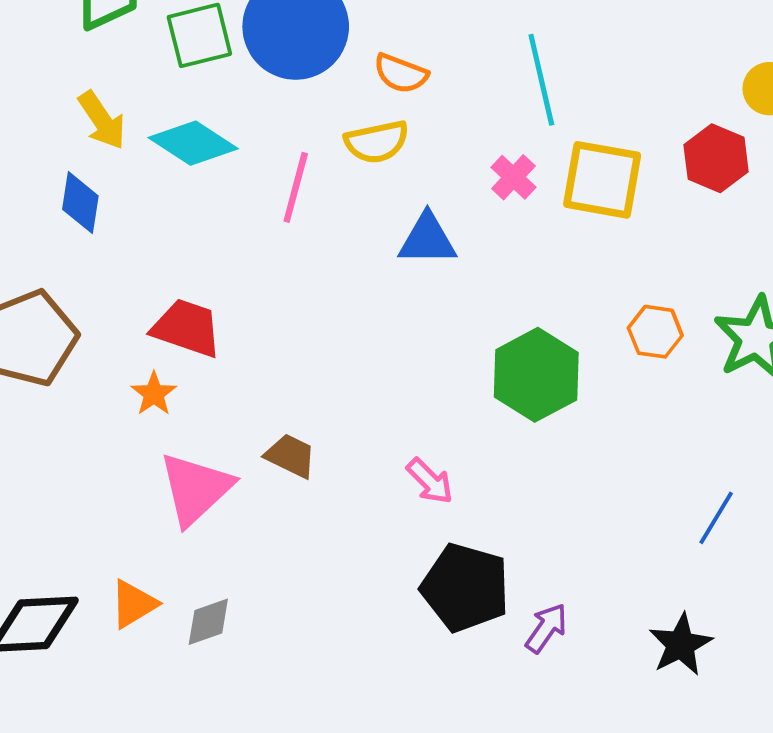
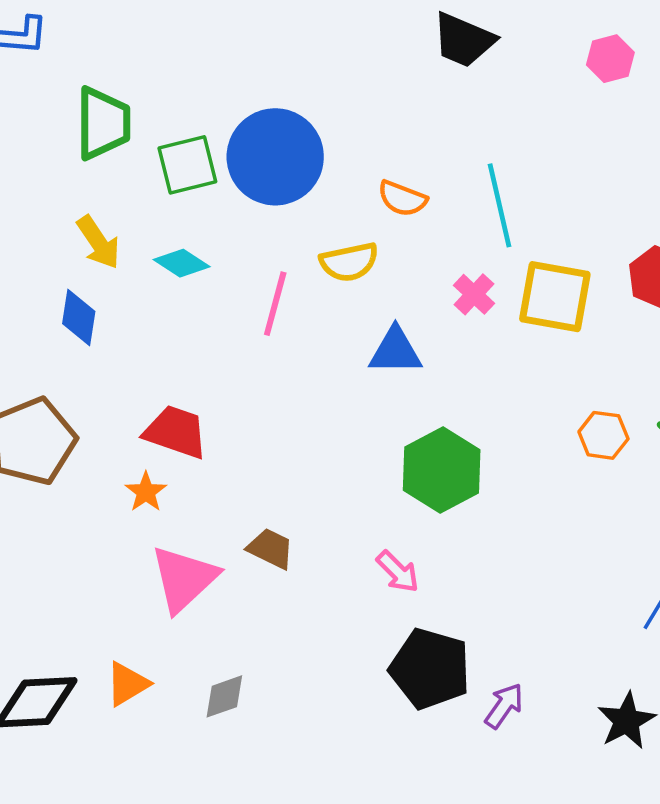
orange semicircle: (401, 73) -> (402, 198), moved
cyan diamond: (193, 143) -> (182, 263), size x0.7
green hexagon: (536, 375) -> (442, 470), moved
gray diamond: (208, 622) -> (224, 696), moved

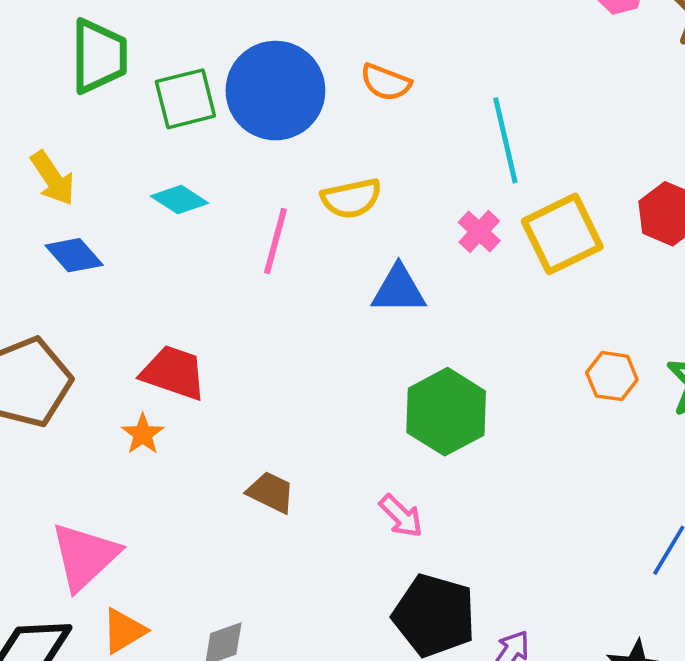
orange semicircle: (402, 198) -> (386, 82), moved
yellow arrow: (98, 242) -> (53, 178), moved
yellow square: (555, 297) -> (562, 234), turned -36
blue diamond: (79, 317) -> (74, 255), turned -50
pink triangle: (184, 579) -> (85, 556), moved

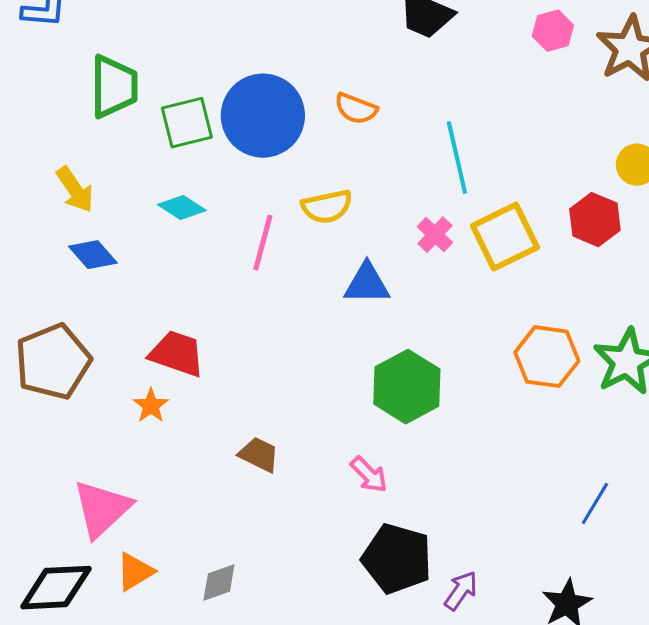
orange hexagon: (612, 376) -> (547, 357), size x1.5

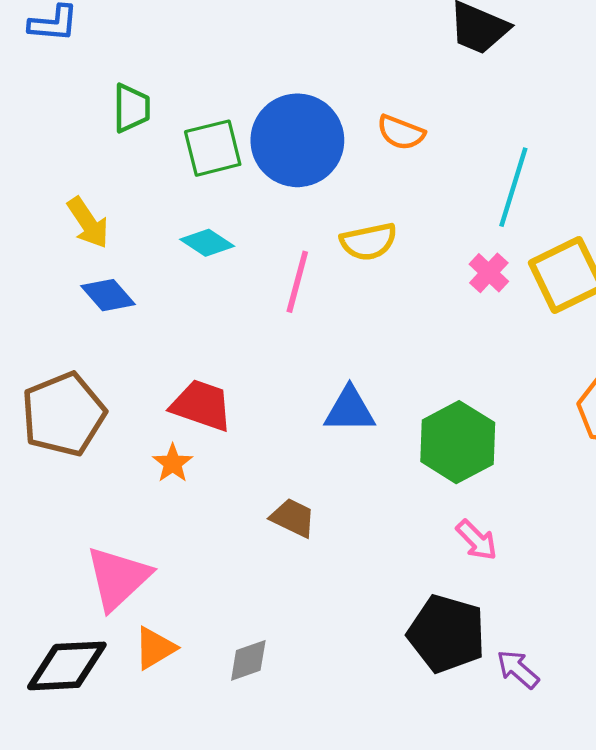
green trapezoid: (114, 87) -> (131, 108), size x0.7
cyan line: (457, 158) -> (513, 187), turned 30
blue triangle: (367, 284) -> (350, 410), moved
pink arrow: (369, 475) -> (477, 540), moved
purple arrow: (461, 591) -> (518, 669), turned -84

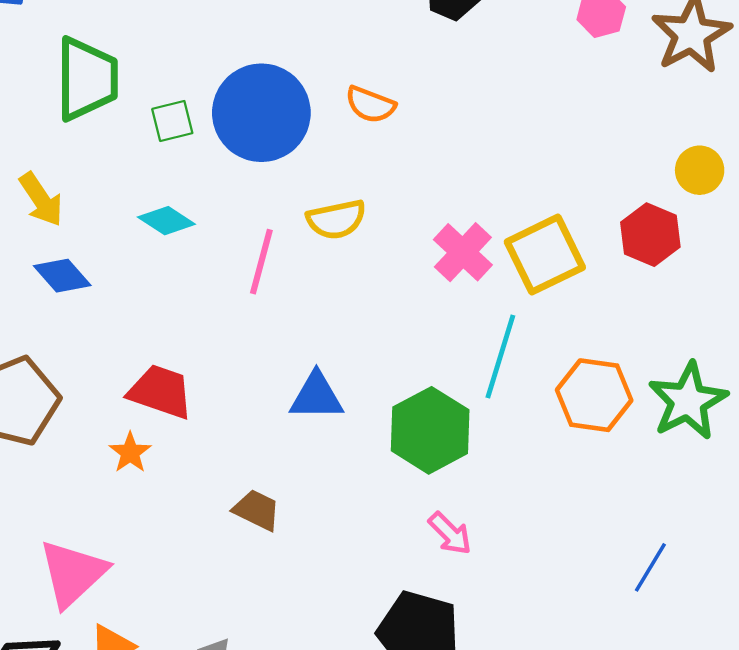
green trapezoid: (131, 108) -> (87, 79), size x1.6
green square: (213, 148) -> (172, 121), size x0.7
cyan line: (513, 187) -> (500, 356), moved
pink cross: (489, 273) -> (463, 252), size x1.4

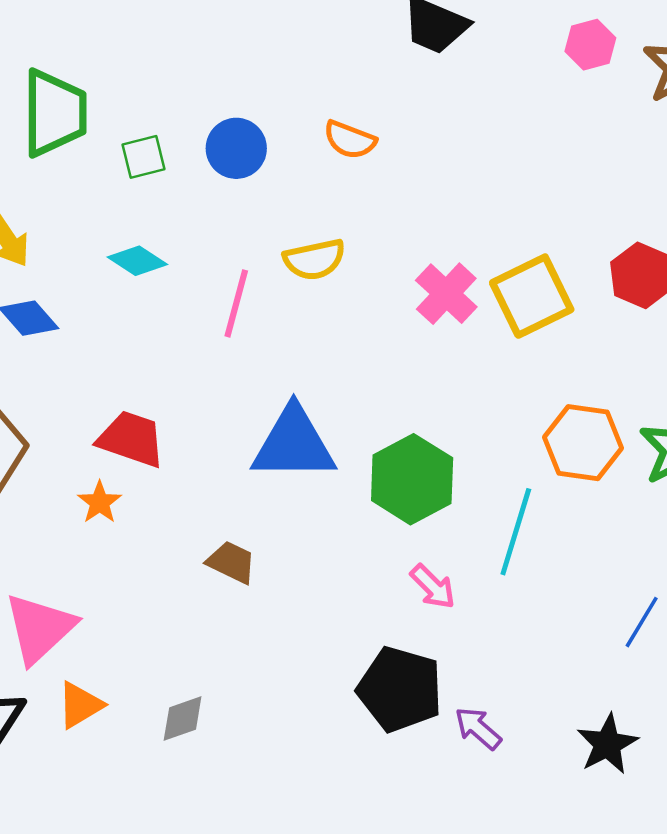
blue circle: (261, 113) -> (236, 148), size x0.6
cyan line: (500, 356) -> (516, 532), moved
blue triangle: (316, 396) -> (294, 444), size x1.5

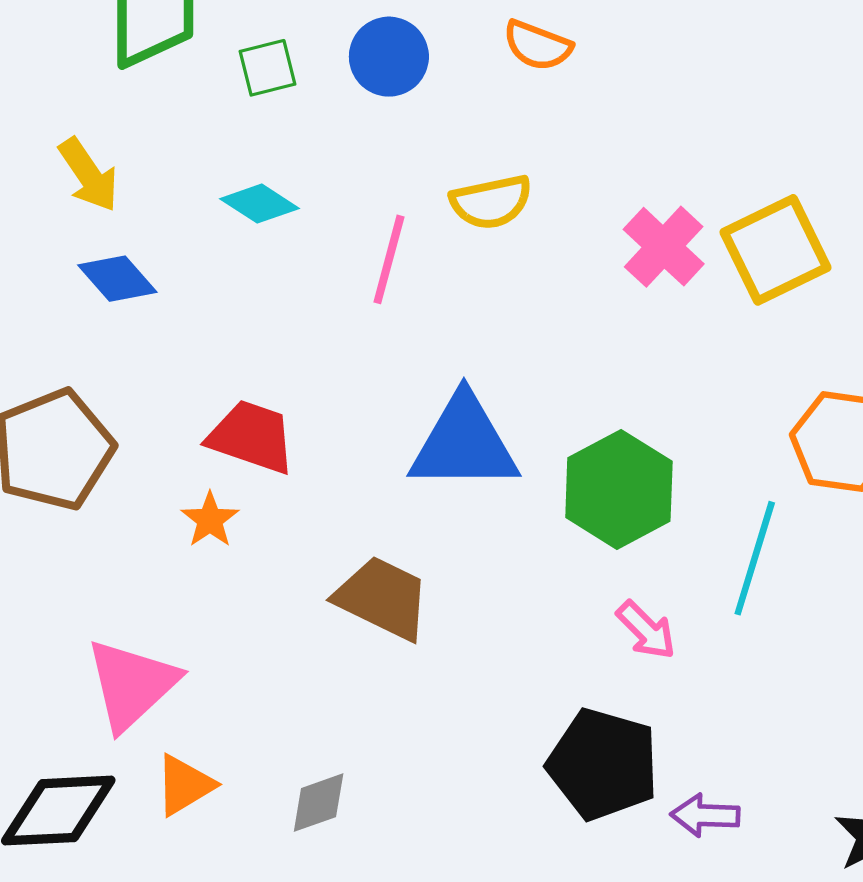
brown trapezoid: (231, 562) -> (383, 598), size x1.5
purple arrow: (478, 728) -> (705, 815), turned -39

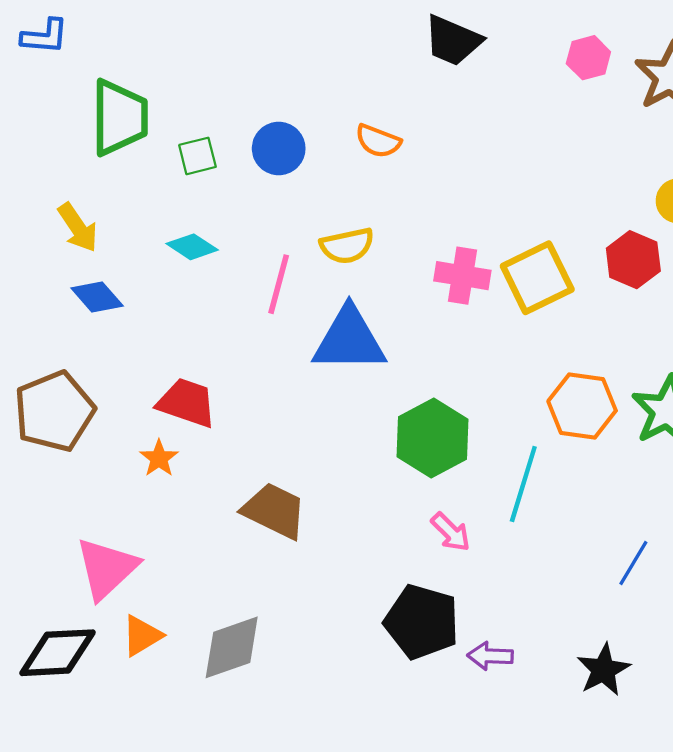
pink cross: (664, 247) -> (462, 276), turned -34
blue triangle: (464, 443) -> (349, 340), moved
gray diamond: (319, 803) -> (232, 647), size x1.6

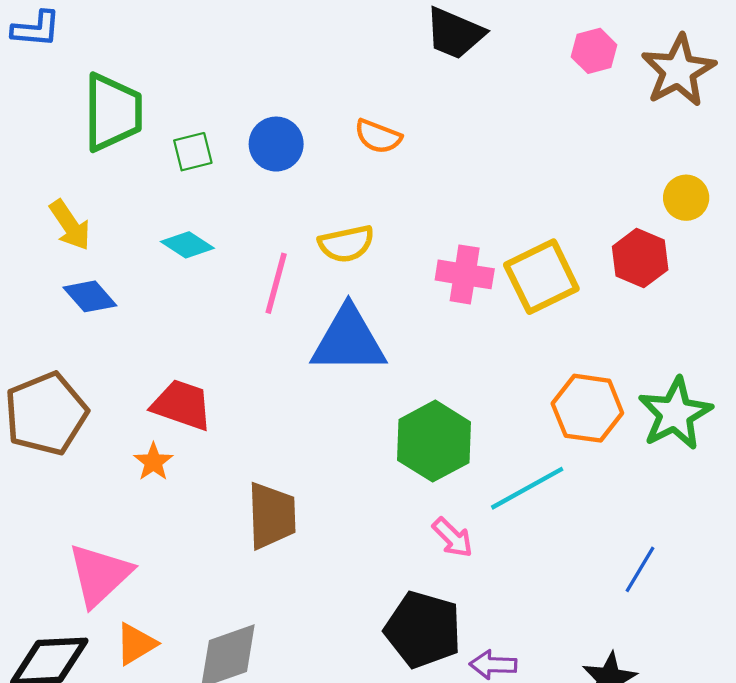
cyan line: (523, 484) -> (527, 488), turned 44
brown trapezoid: (274, 511) -> (272, 516), turned 62

